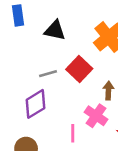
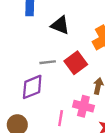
pink cross: (96, 116) -> (83, 106), turned -30

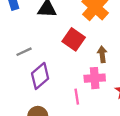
gray line: (48, 62) -> (24, 52), moved

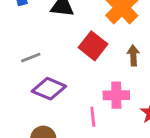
brown arrow: (102, 54) -> (133, 55), moved
purple diamond: (40, 76) -> (49, 89), turned 60

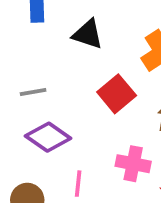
pink line: (93, 117) -> (78, 184), moved

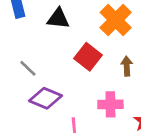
gray line: (33, 92) -> (28, 68), turned 66

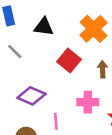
gray line: (28, 68) -> (15, 52), moved

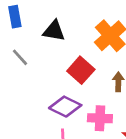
purple diamond: (31, 96) -> (65, 107), moved

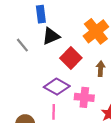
blue rectangle: (15, 17) -> (41, 14), moved
black triangle: (54, 31) -> (51, 36), moved, turned -36

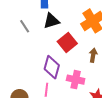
purple diamond: (57, 87) -> (52, 67), turned 70

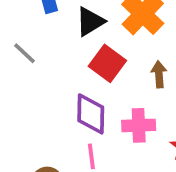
black triangle: (51, 21) -> (90, 21), moved

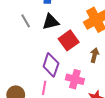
black triangle: (90, 21) -> (51, 22), moved

